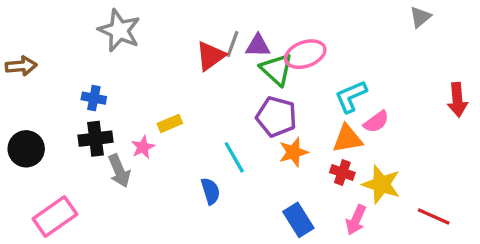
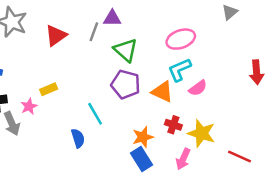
purple triangle: (258, 46) -> (112, 18), moved
pink ellipse: (305, 54) -> (181, 39), moved
red triangle: (211, 56) -> (56, 35), moved
orange triangle: (347, 139) -> (162, 92), moved, turned 35
orange star: (293, 152) -> (143, 137), moved

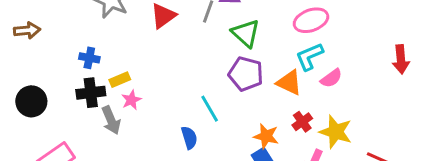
yellow rectangle: (49, 89) -> (120, 80), moved
red cross: (173, 125) -> (302, 122), turned 35
orange star: (143, 137) -> (266, 136), turned 30

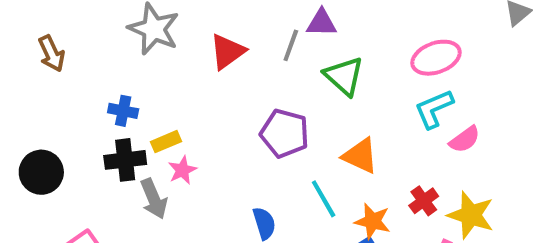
brown arrow: (27, 30) -> (51, 54), moved, turned 70
purple pentagon: (246, 74) -> (285, 133), moved
orange triangle: (289, 83) -> (360, 156), moved
cyan line: (210, 109) -> (324, 199), moved

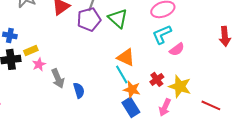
purple pentagon: (285, 133) -> (89, 19), moved, turned -30
gray arrow: (154, 199) -> (58, 78), moved
cyan line: (324, 199) -> (122, 74), moved

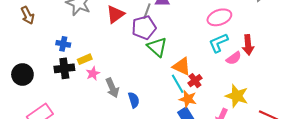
green triangle: (118, 18) -> (157, 47), moved
red arrow: (225, 36) -> (248, 45), moved
red cross: (157, 79) -> (195, 81), moved

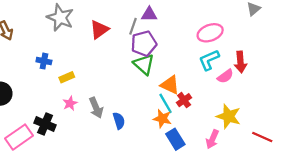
purple pentagon: (144, 28) -> (144, 44), moved
black cross: (64, 68) -> (45, 124), moved, turned 30
pink star: (93, 73) -> (70, 103), moved
orange star: (188, 99) -> (162, 119), moved

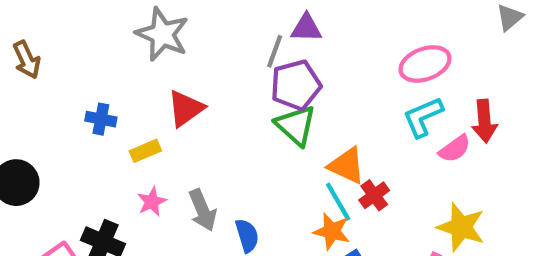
gray star: (60, 18) -> (162, 34), moved
red triangle: (99, 30) -> (186, 108), moved

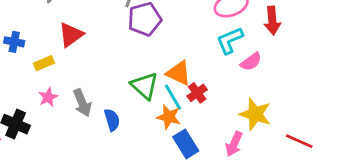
red arrow: (484, 121) -> (272, 21), moved
green triangle: (296, 125) -> (145, 86), moved

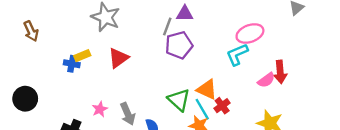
red arrow: (272, 21) -> (280, 72), moved
cyan L-shape: (230, 40) -> (237, 54), moved
yellow rectangle: (44, 63) -> (82, 56), moved

